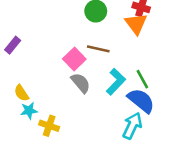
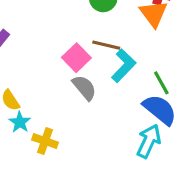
cyan L-shape: (116, 82) -> (124, 66), moved
cyan star: (29, 111) -> (20, 122), turned -30

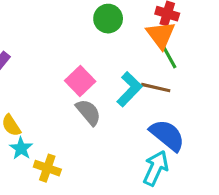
brown line: (106, 45) -> (156, 88), moved
green line: (161, 83) -> (169, 56), moved

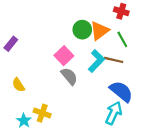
green circle: (108, 19) -> (82, 30), moved
orange triangle: (161, 35) -> (100, 31), moved, turned 30
cyan star: (21, 148) -> (24, 121), moved

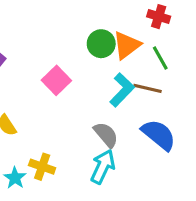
pink square: (64, 56) -> (56, 80), moved
gray semicircle: (69, 76) -> (106, 135), moved
cyan arrow: (114, 113) -> (103, 167), moved

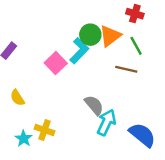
cyan L-shape: (122, 90) -> (79, 51), moved
blue semicircle: (159, 135) -> (142, 135), moved
cyan arrow: (103, 167) -> (106, 122), moved

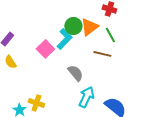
yellow semicircle: (17, 98) -> (10, 62), moved
gray semicircle: (94, 105) -> (75, 73), moved

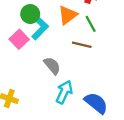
green circle: (73, 26) -> (30, 14), moved

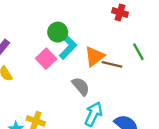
orange triangle: (68, 15) -> (95, 56), moved
green line: (91, 24) -> (138, 52), moved

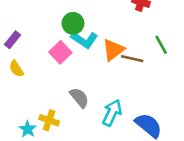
cyan L-shape: (68, 47) -> (84, 40), turned 80
gray semicircle: (81, 86) -> (79, 98), moved

